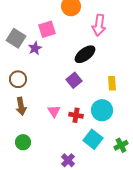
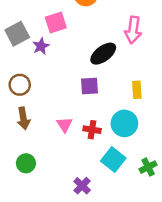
pink arrow: (99, 25) -> (133, 30), moved
gray square: (16, 38) -> (17, 34), turned 30
purple square: (74, 80) -> (89, 86), turned 35

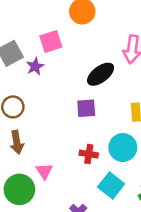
pink triangle: (65, 125) -> (44, 171), moved
green circle: (26, 163) -> (19, 189), size x1.5

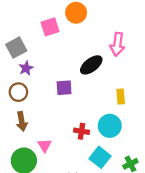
pink square: (51, 41) -> (50, 27), moved
purple star: (35, 66) -> (26, 68), moved
purple square: (86, 108) -> (64, 88), moved

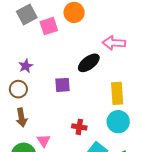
pink arrow: (117, 44) -> (114, 43), turned 85
gray square: (16, 48) -> (27, 15), moved
yellow rectangle: (121, 96) -> (117, 93), size x1.5
cyan circle: (110, 126) -> (118, 122), moved

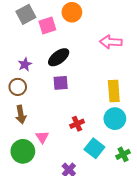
black ellipse: (89, 63) -> (59, 57), moved
red cross: (79, 127) -> (77, 124), turned -32

